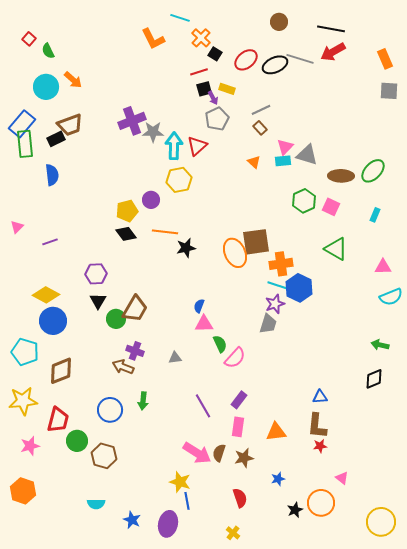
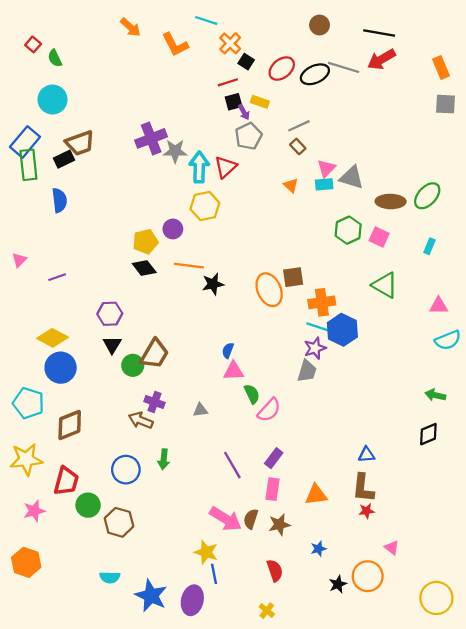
orange arrow: (73, 80) -> (130, 27), moved
brown square: (256, 242) -> (293, 277), size x0.7
blue star: (132, 520) -> (151, 596), size x1.6

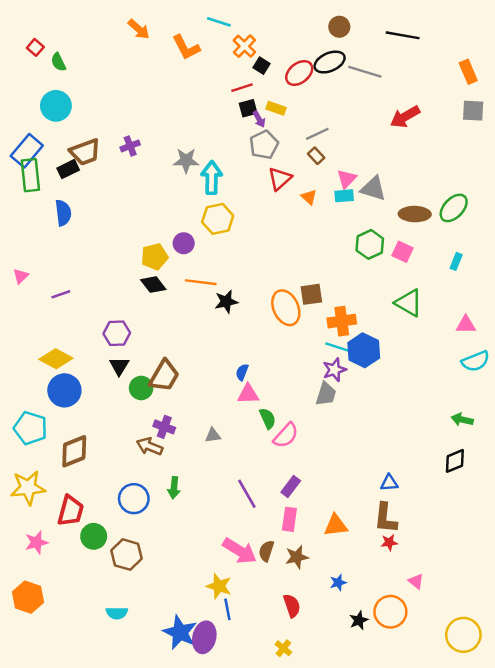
red arrow: (381, 59) -> (405, 117), moved
black ellipse: (315, 74) -> (330, 62), moved
purple cross: (151, 138) -> (130, 146), moved, size x0.6
red triangle: (226, 167) -> (280, 179), moved
blue star: (151, 596) -> (180, 632), moved

